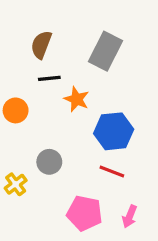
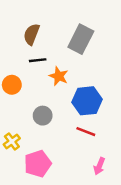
gray circle: (49, 162) -> (43, 116), moved
pink pentagon: (85, 213) -> (38, 164), moved, turned -30

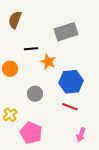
brown semicircle: (32, 34) -> (15, 20), moved
gray rectangle: (81, 39) -> (66, 32), turned 45
pink pentagon: (38, 164) -> (31, 133), turned -30

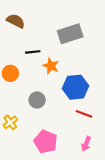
brown semicircle: (15, 20) -> (16, 21), turned 96
red line: (70, 107) -> (84, 114), moved
pink pentagon: (31, 133) -> (46, 142), moved

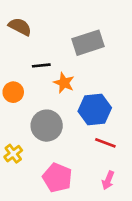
gray circle: (37, 100) -> (47, 126), size x1.5

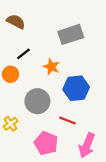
black line: (41, 65) -> (23, 54), moved, turned -32
red line: (105, 143) -> (68, 121), moved
pink arrow: (108, 180) -> (87, 145), size x1.6

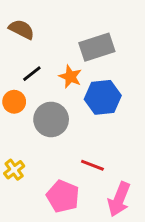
orange star: (51, 67) -> (70, 77), moved
blue hexagon: (76, 88) -> (103, 97), moved
gray circle: (37, 101) -> (51, 119), moved

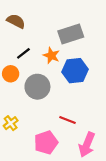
pink pentagon: (63, 196) -> (46, 143), turned 30

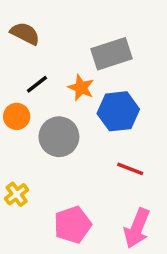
red line: (67, 120) -> (130, 169), moved

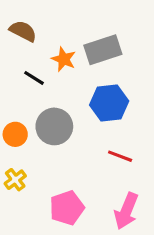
black line: (37, 84) -> (34, 78), turned 70
orange star: (81, 88) -> (64, 59), moved
orange circle: (17, 116) -> (15, 134), moved

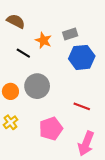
gray rectangle: (103, 50) -> (70, 34), size x0.6
blue hexagon: (109, 103) -> (82, 57), moved
pink pentagon: (67, 208) -> (51, 129), moved

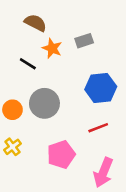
brown semicircle: (16, 21) -> (35, 23), moved
blue hexagon: (82, 57) -> (101, 88), moved
red line: (82, 106) -> (98, 128), turned -42

